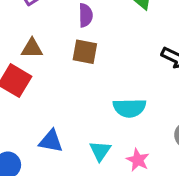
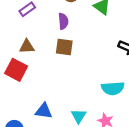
cyan semicircle: (129, 108) -> (113, 88), moved

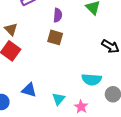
brown triangle: (27, 47) -> (11, 29), moved, turned 40

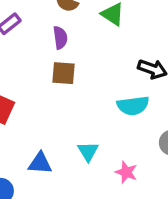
cyan semicircle: (92, 79) -> (133, 106), moved
cyan triangle: (59, 99) -> (88, 151), moved

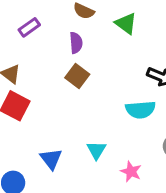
brown square: (64, 73) -> (77, 76), turned 30
blue triangle: (40, 163) -> (51, 159), turned 45

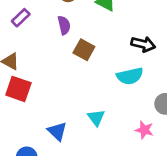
brown square: (77, 76) -> (84, 50), moved
pink star: (131, 172) -> (144, 130), moved

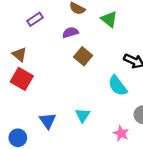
purple semicircle: (64, 25) -> (70, 32), turned -105
cyan semicircle: (130, 76) -> (118, 86), turned 55

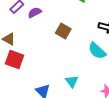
purple semicircle: (70, 32) -> (35, 13), moved

